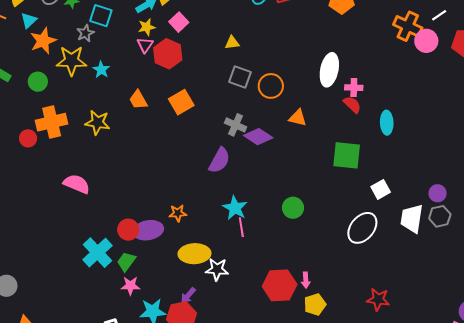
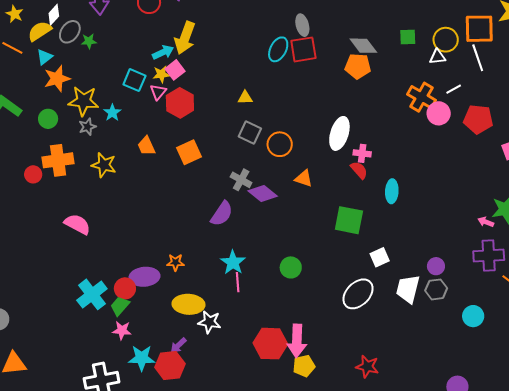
cyan square: (101, 16) -> (134, 80), moved
pink square: (179, 22) -> (175, 70), moved
gray star: (85, 33) -> (87, 127), moved
red circle: (128, 230) -> (125, 288), moved
pink arrow: (306, 280) -> (297, 341), size x2.0

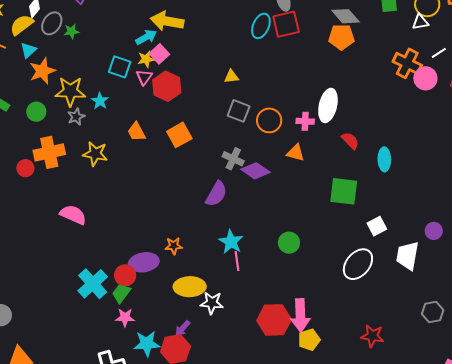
yellow arrow: (185, 38) -> (167, 21), turned 84
pink cross: (362, 153) -> (305, 121), moved
gray hexagon: (436, 289) -> (433, 312), moved

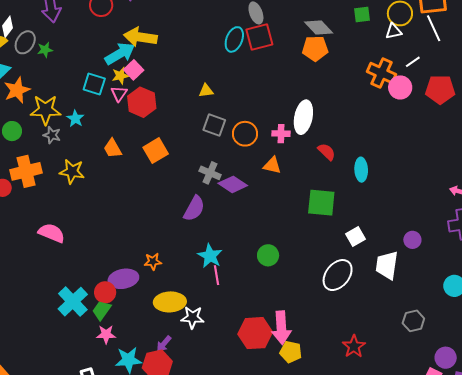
cyan arrow: (146, 37) -> (120, 54), size x1.4
gray star: (76, 117) -> (52, 135), turned -30
red star: (372, 336) -> (354, 346), turned 30
yellow pentagon: (309, 340) -> (291, 352), turned 30

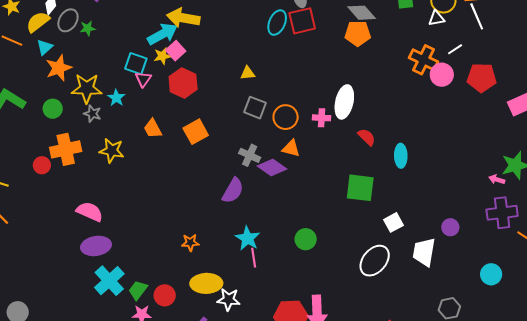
pink triangle: (119, 94) -> (143, 79), moved
orange triangle: (272, 165) -> (291, 148), moved
purple ellipse: (123, 279) -> (96, 246), moved
red circle: (105, 292) -> (165, 295), moved

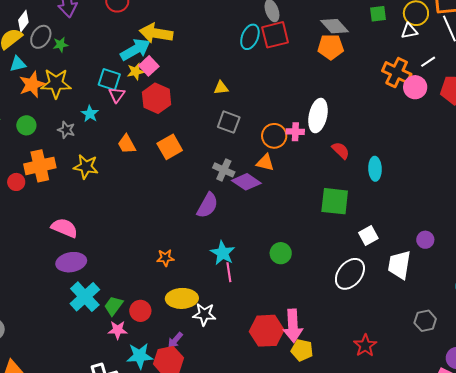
cyan triangle: (45, 47) -> (18, 64), turned 30
yellow star: (87, 88) -> (56, 83), moved
orange circle: (286, 117) -> (274, 136), moved

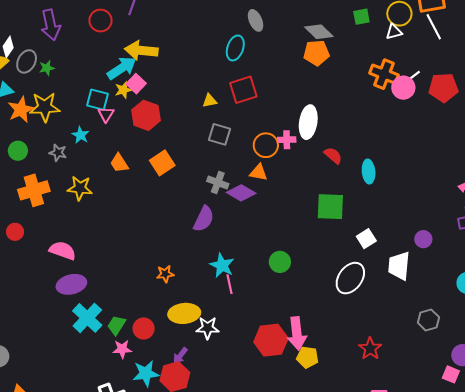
red square: (275, 35) -> (243, 90), moved
white line: (428, 62) -> (413, 76), moved
red circle: (16, 182) -> (15, 232), moved

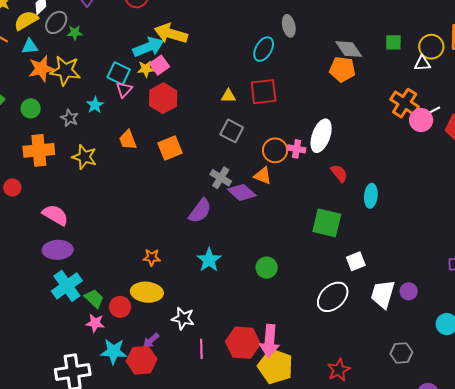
purple circle: (423, 239) -> (409, 291), moved
pink line: (229, 284) -> (201, 349), moved
yellow ellipse: (184, 313) -> (147, 292), moved
green trapezoid: (116, 325) -> (94, 299), turned 90
yellow pentagon: (307, 357) -> (275, 366), size x1.6

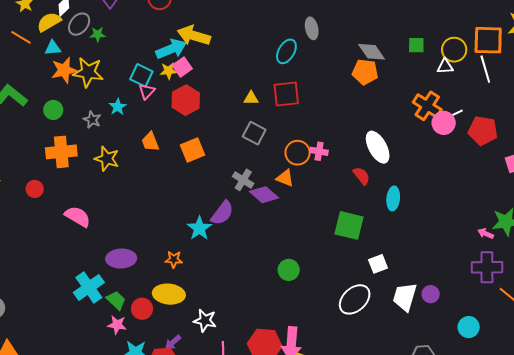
white ellipse: (321, 136) -> (378, 147), moved, turned -48
purple ellipse: (58, 250) -> (121, 259), moved
cyan star: (209, 260) -> (199, 228), moved

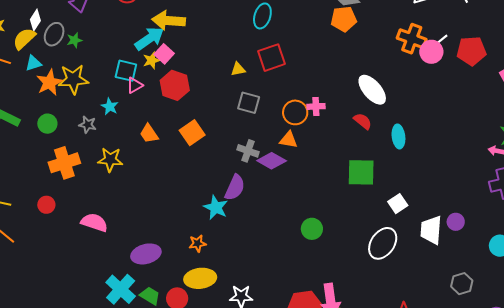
pink triangle: (147, 91) -> (135, 85), turned 30

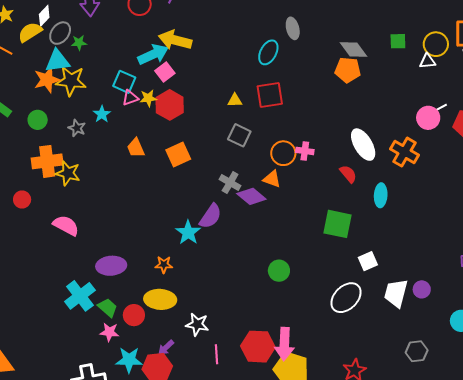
orange cross: (412, 39) -> (405, 152), moved
yellow star: (151, 60) -> (148, 98), moved
cyan triangle: (33, 63) -> (57, 61), moved, size x1.5
yellow star: (110, 160) -> (68, 173), moved

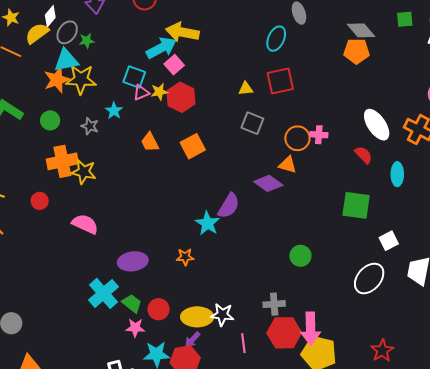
gray cross: (230, 183) -> (274, 304), moved, turned -30
yellow ellipse: (160, 299) -> (197, 317), moved

